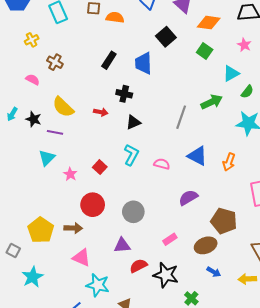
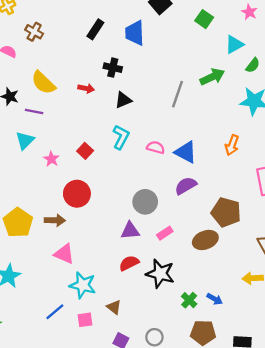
blue triangle: (197, 156) -> (186, 152), moved
gray circle: (133, 212) -> (145, 202), moved
purple triangle: (122, 245) -> (130, 231), moved
blue arrow: (214, 272) -> (215, 299), moved

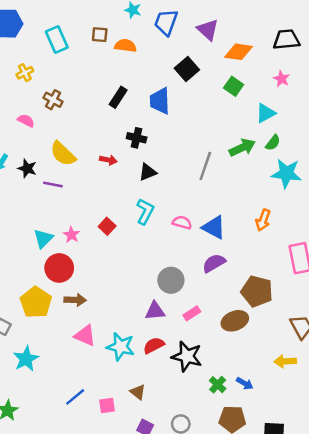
green semicircle: (253, 65) -> (273, 143), moved
cyan triangle: (25, 140) -> (43, 238), moved
red circle: (77, 194) -> (59, 268), moved
cyan star: (83, 285) -> (121, 347), moved

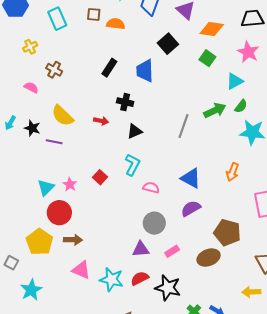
pink star: (281, 79) -> (248, 52), size x1.5
pink semicircle: (182, 223) -> (151, 188), moved

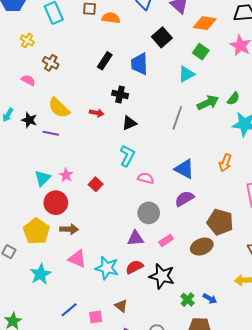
yellow cross: (30, 47) -> (27, 40), turned -32
cyan triangle: (235, 81) -> (186, 74), moved
red square: (100, 177) -> (96, 184), moved
cyan star: (31, 290) -> (40, 274), moved

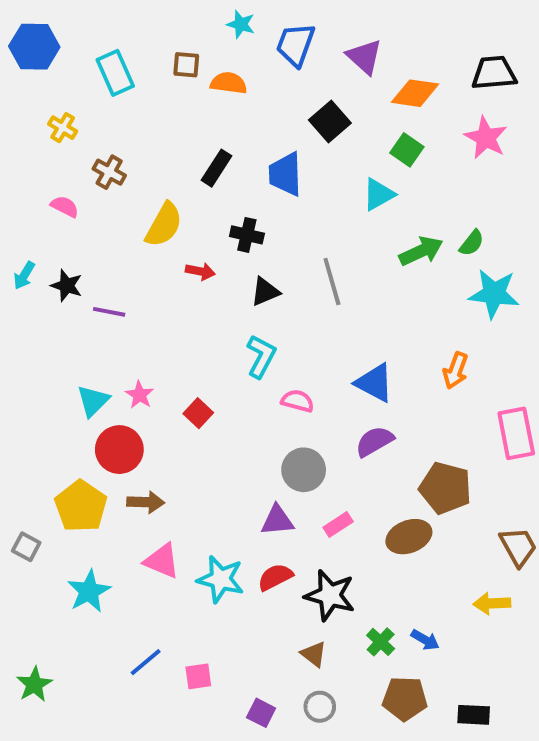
yellow semicircle: (59, 108) -> (164, 225), moved, turned -105
gray line: (177, 118) -> (332, 281), moved, turned -35
brown triangle: (121, 306) -> (314, 654), moved

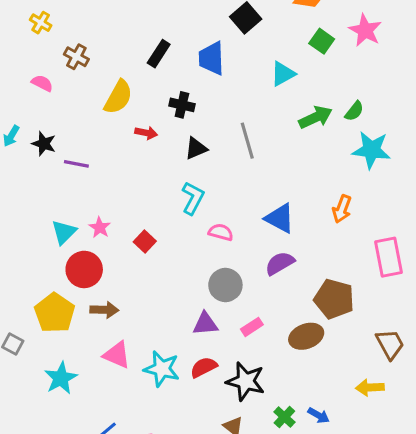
green square: (407, 150) -> (322, 41), moved

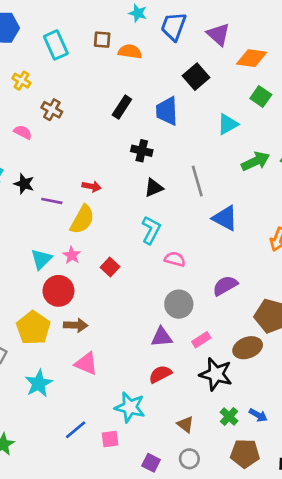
yellow semicircle: (118, 97) -> (82, 219), moved
red arrow: (146, 133) -> (92, 186), moved
blue triangle: (280, 218) -> (225, 218), moved
cyan star: (162, 369) -> (130, 407), moved
black star: (246, 381) -> (216, 374), moved

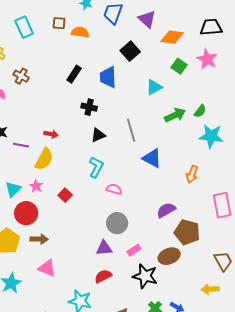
purple semicircle: (225, 286) -> (166, 210), moved

